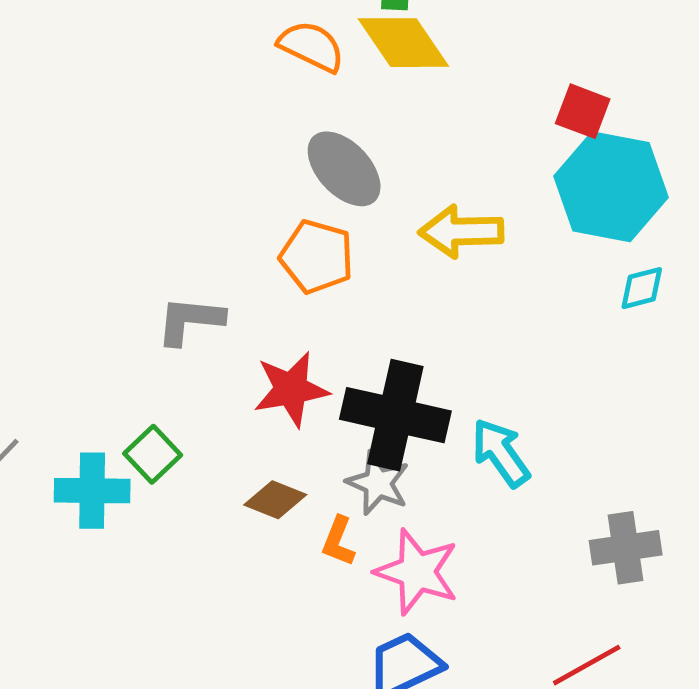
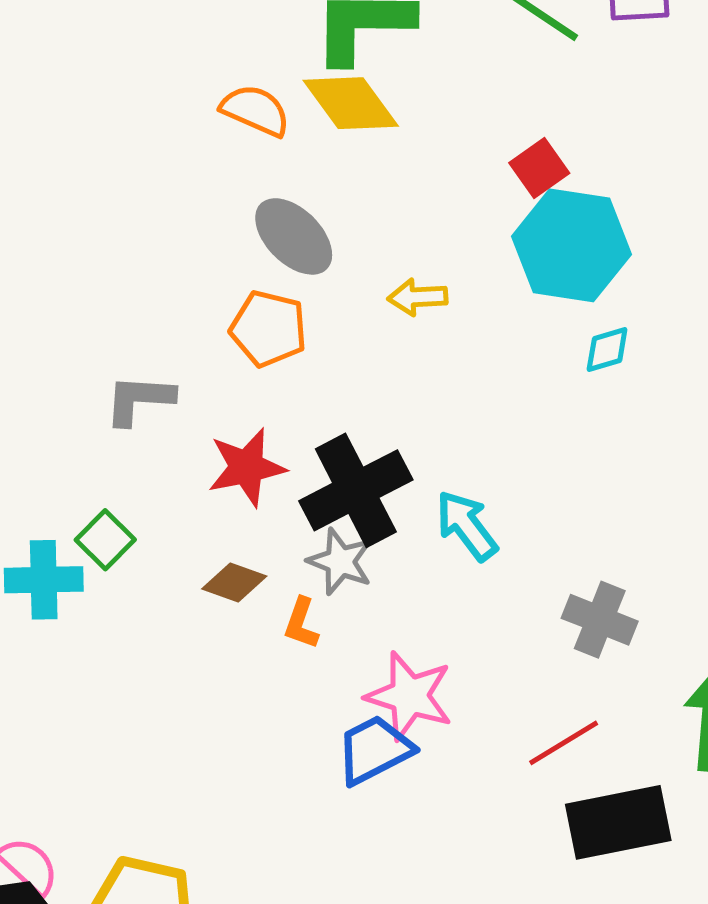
red square: (583, 111) -> (539, 168), turned 36
yellow arrow: (461, 231) -> (418, 297), size x0.7
black cross: (395, 415) -> (356, 490), turned -38
gray cross: (626, 548) -> (600, 620), turned 32
pink star: (417, 572) -> (409, 696), moved

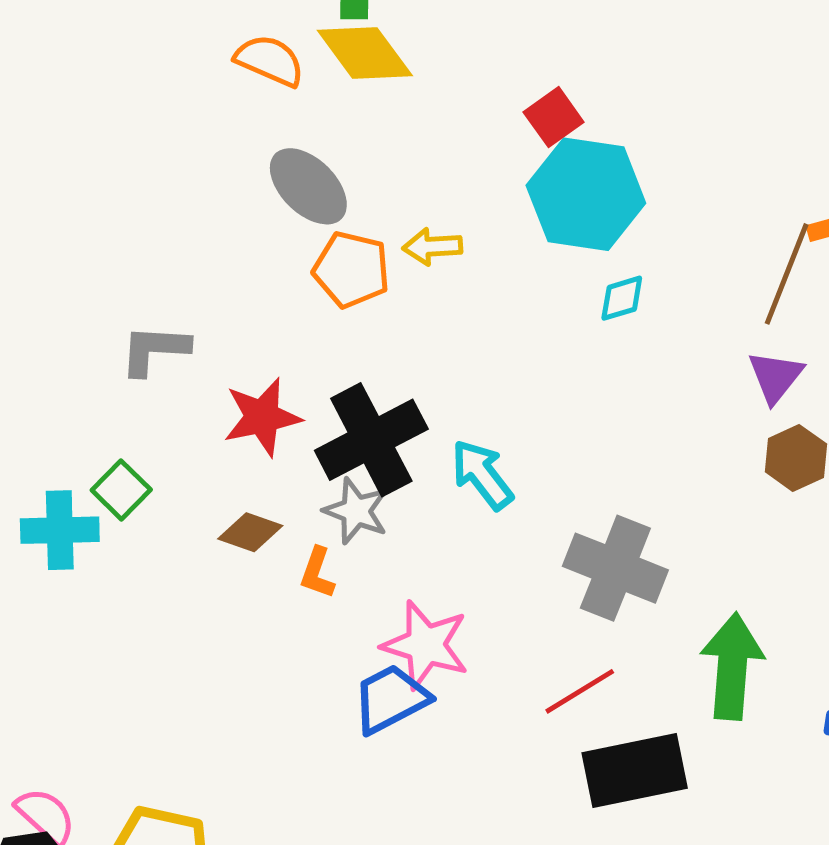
orange pentagon: (268, 329) -> (351, 270), moved
gray cross: (600, 620) -> (615, 568), size x1.4

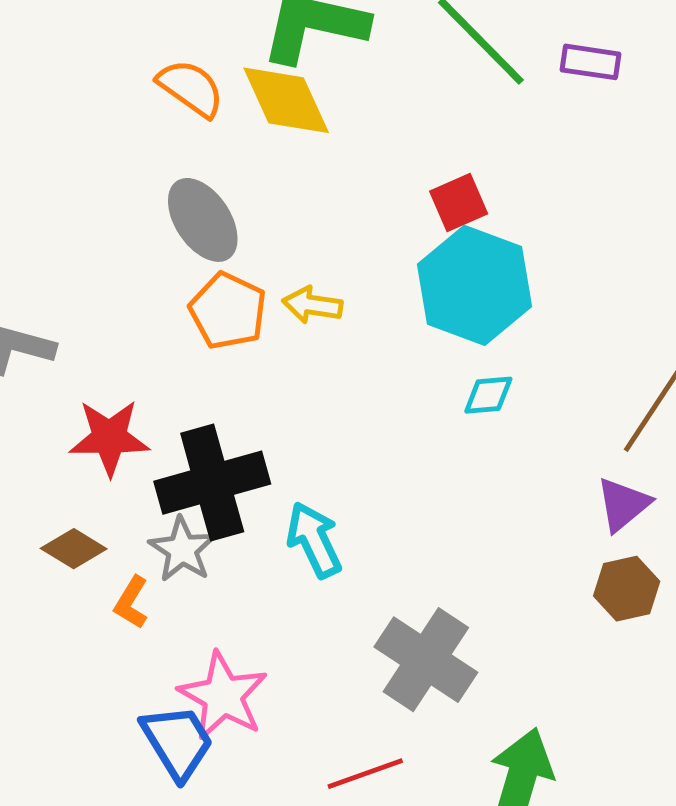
blue trapezoid: (391, 699) -> (177, 742), turned 74

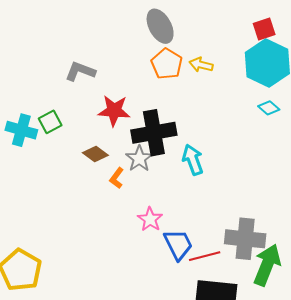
cyan diamond: (488, 395) -> (269, 108), turned 40
gray cross: (426, 660) -> (245, 239), moved, turned -33
pink star: (223, 696) -> (150, 219), size x0.7
blue trapezoid: (177, 742) -> (178, 244), moved

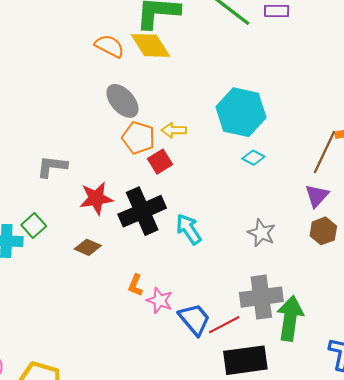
red square: (264, 29) -> (160, 162), moved
gray star: (139, 159) -> (261, 233), moved
orange L-shape: (117, 178) -> (135, 285), moved

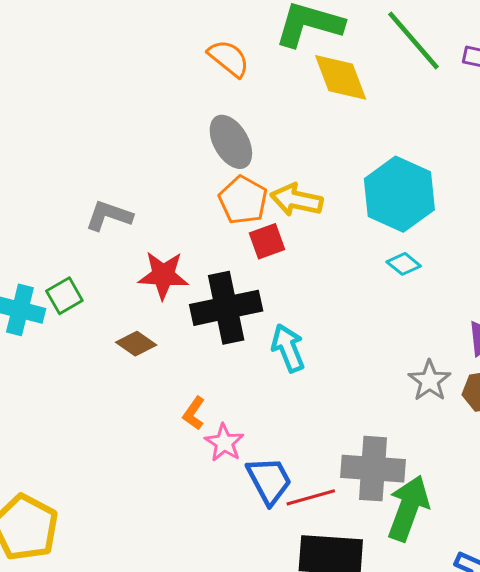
yellow diamond: (150, 45) -> (341, 77), moved
yellow arrow: (174, 130) -> (297, 200), size x1.4
gray star: (261, 233) -> (430, 381), moved

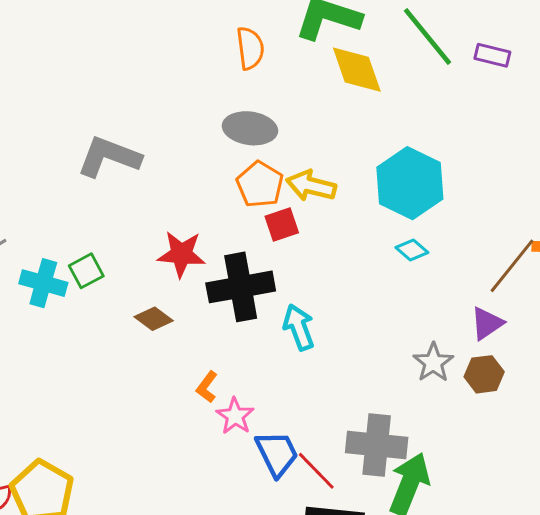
orange semicircle: (229, 58) -> (250, 48), turned 42
gray ellipse: (231, 142) -> (250, 128), turned -54
gray L-shape: (109, 216) -> (109, 157), moved, size x1.4
red line: (311, 497) -> (316, 471), turned 60

